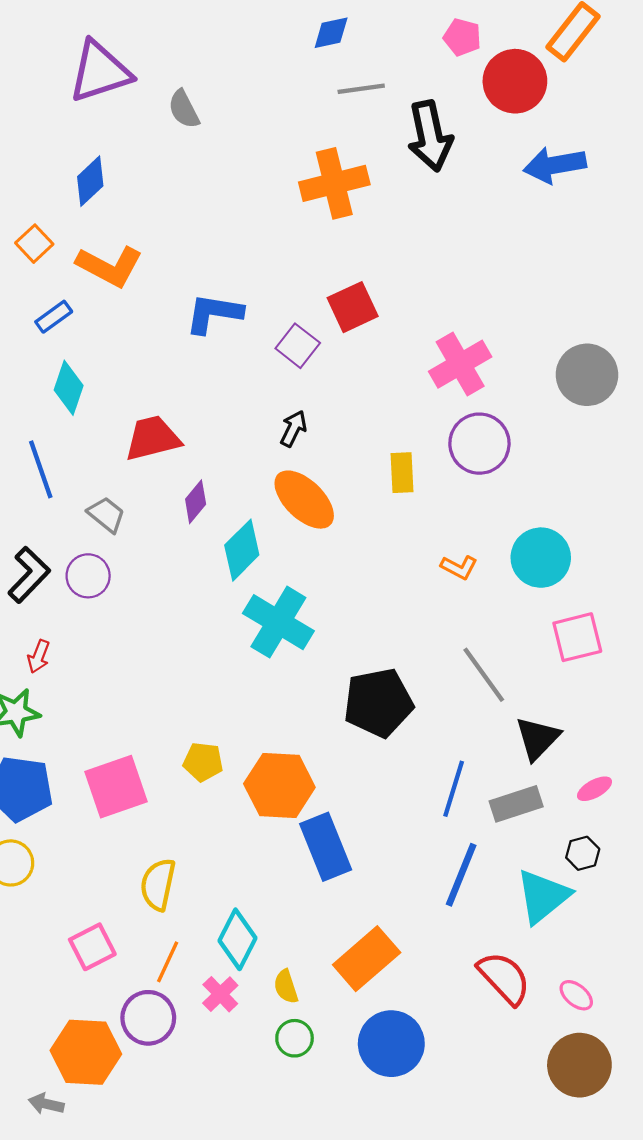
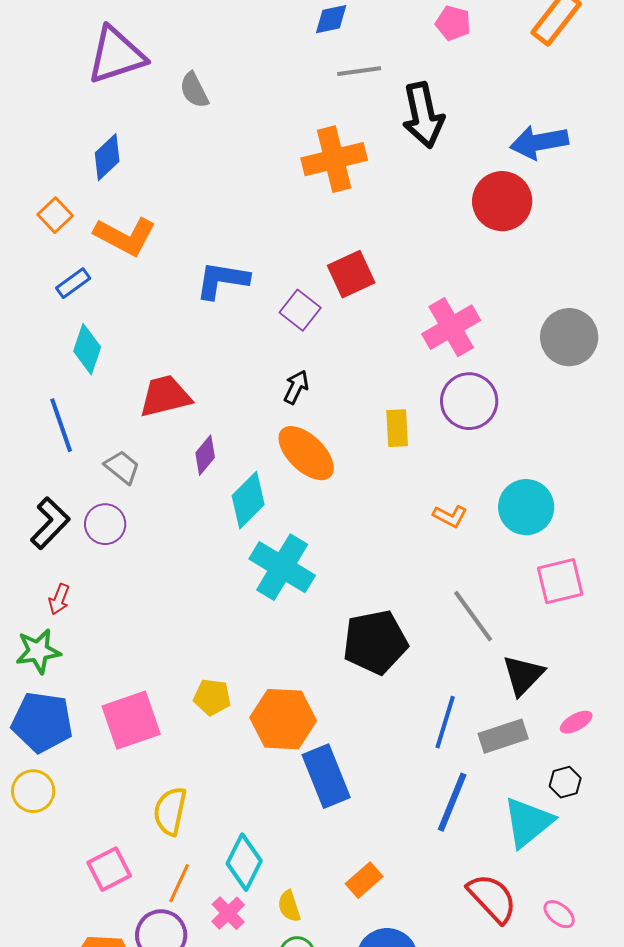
red circle: (515, 81) -> (502, 201), moved
orange rectangle: (367, 959) -> (364, 880), size x0.6

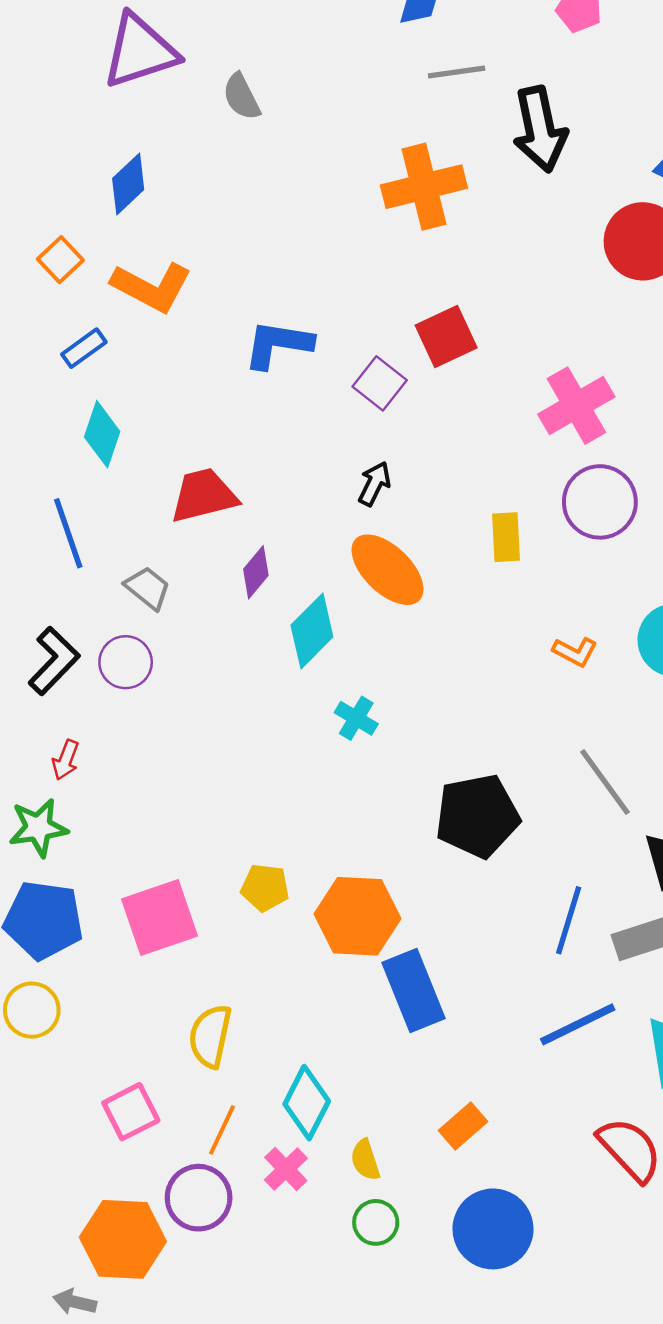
cyan cross: (282, 567) -> (356, 718), size x0.5
blue line: (452, 802) -> (578, 1024), turned 42

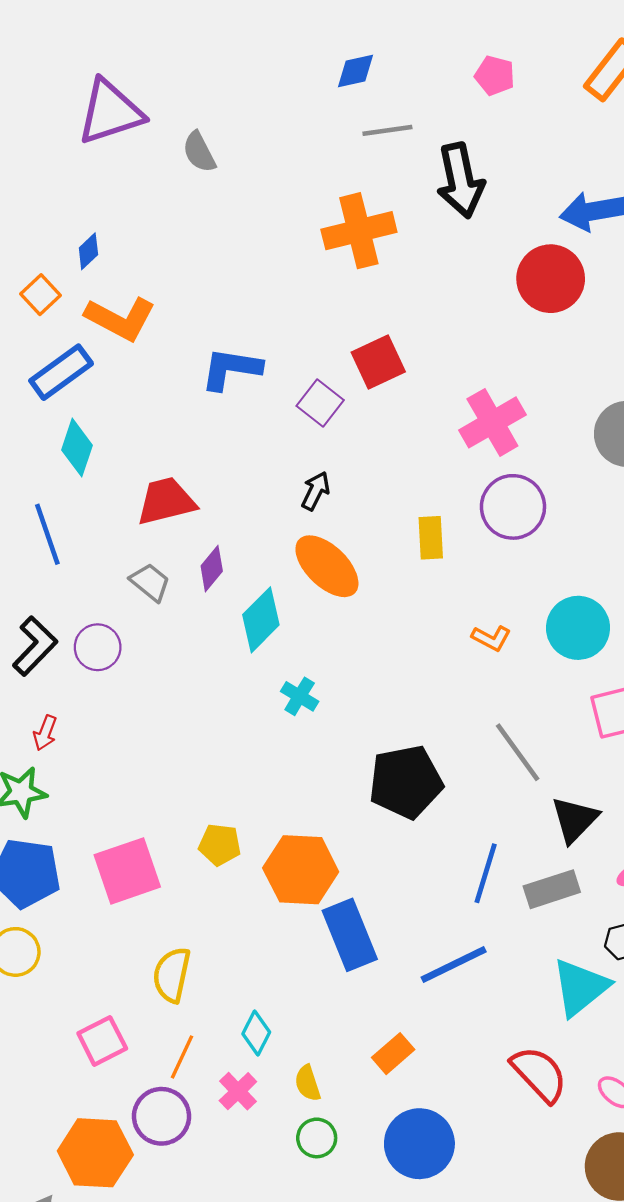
blue diamond: (128, 184) -> (88, 251), moved, size x0.7
blue rectangle: (84, 348) -> (61, 372), size x1.6
gray trapezoid: (148, 588) -> (150, 582), moved
blue line: (578, 1024) -> (454, 965), moved
cyan diamond: (307, 1103) -> (256, 1033), size x0.7

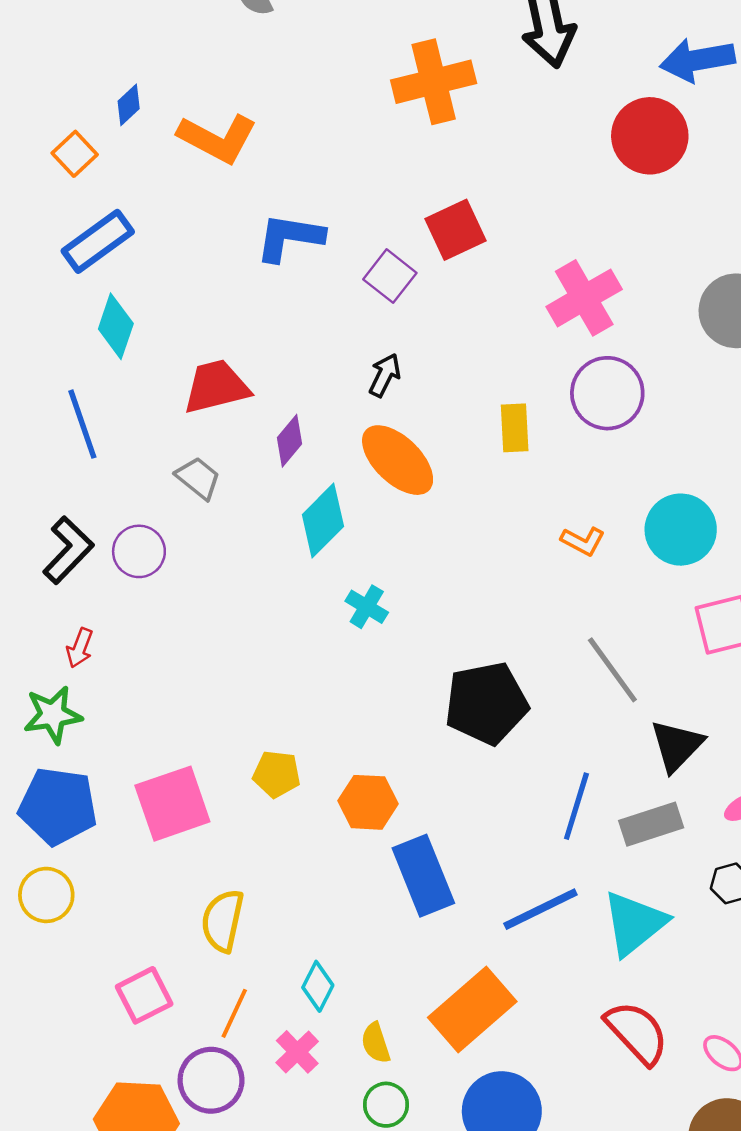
orange L-shape: (120, 319) -> (217, 138), moved
purple diamond: (212, 569) -> (290, 441), moved
orange hexagon: (301, 870) -> (368, 802), size x0.7
cyan triangle: (580, 987) -> (634, 923), moved
orange rectangle: (393, 1054) -> (472, 1009), size x1.8

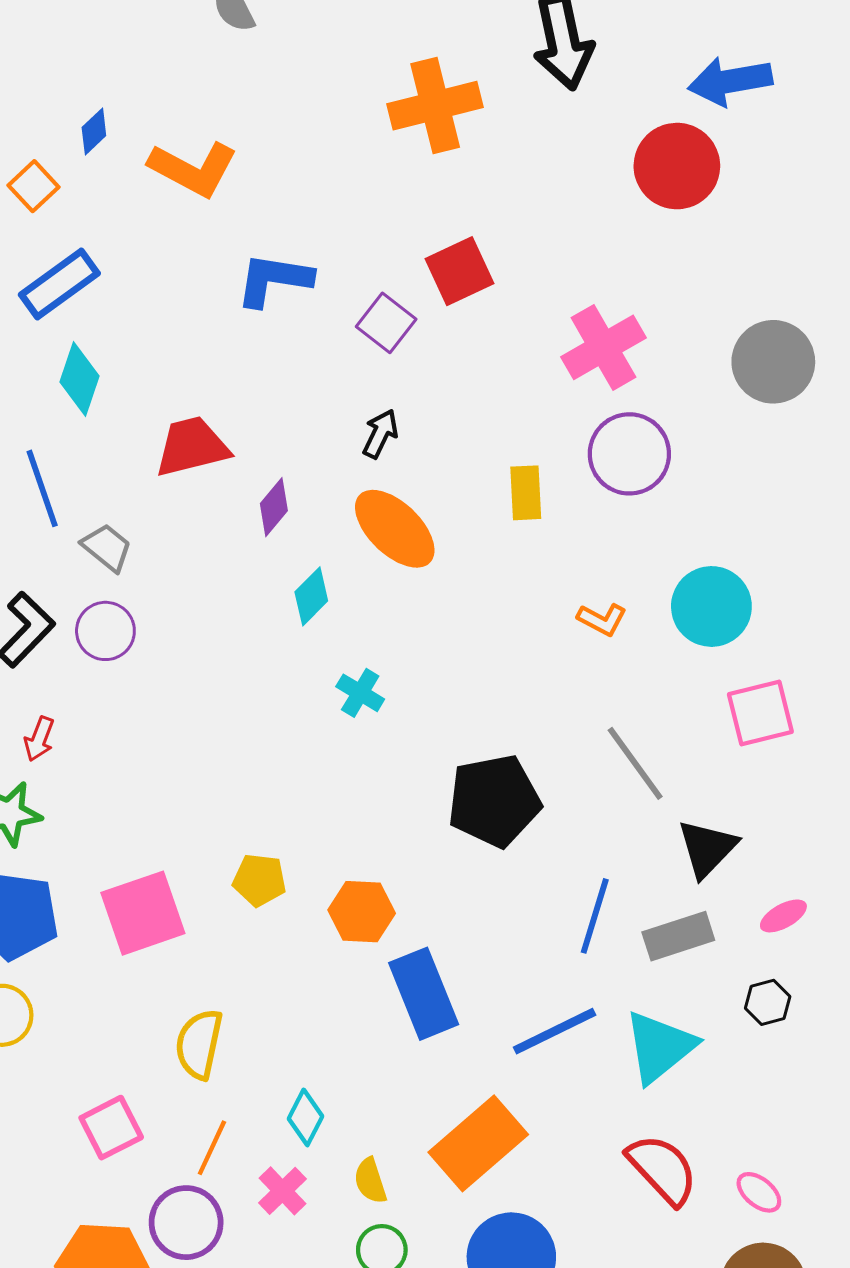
gray trapezoid: (198, 478) -> (107, 547), moved
cyan diamond: (323, 521) -> (311, 596), size x0.7

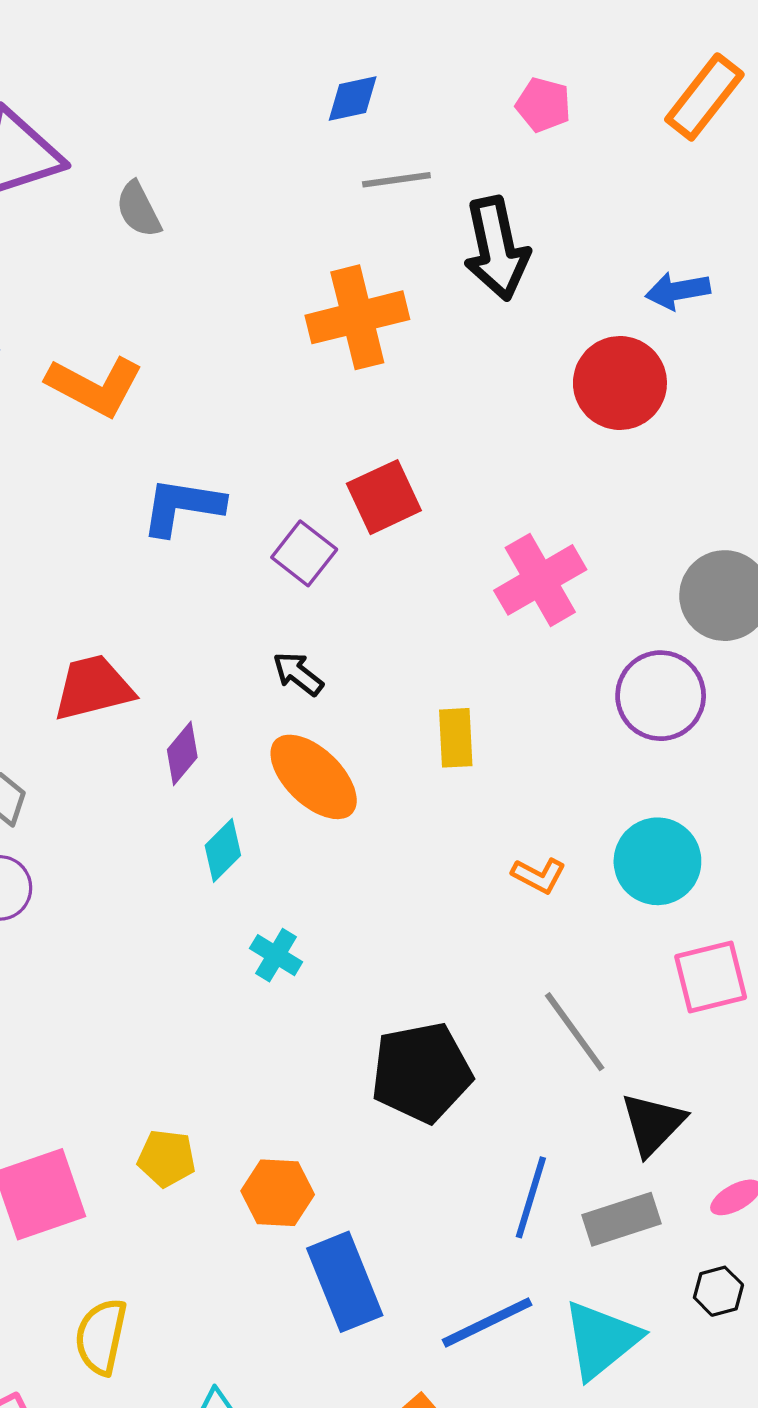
blue arrow: (730, 81) -> (678, 291), size x0.7
black arrow: (380, 434) -> (298, 674), turned -78
purple circle: (629, 454) -> (661, 696), moved

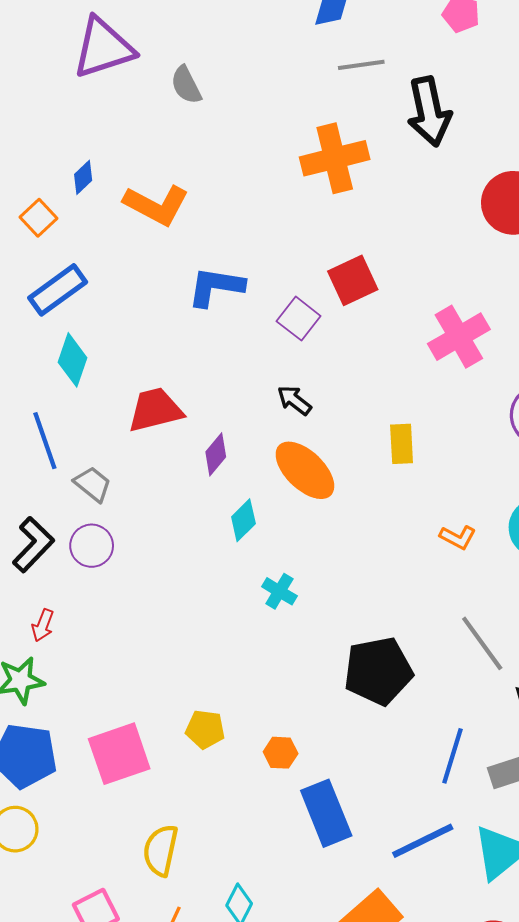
orange hexagon: (278, 1193) -> (281, 753), size x0.7

